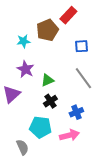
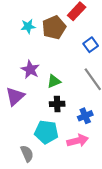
cyan star: (23, 41) -> (28, 26), moved
blue square: (81, 46) -> (91, 45), turned -32
black cross: (50, 101) -> (57, 104), turned 32

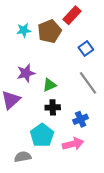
purple star: (30, 69) -> (26, 73), turned 30
cyan pentagon: (46, 132) -> (42, 135), turned 30
gray semicircle: (27, 154) -> (23, 157), turned -77

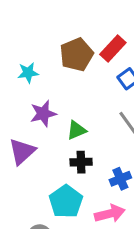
red rectangle: (72, 15) -> (113, 48), moved
cyan star: (24, 30) -> (28, 73), moved

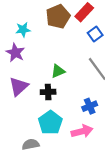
purple star: (43, 114) -> (15, 53), moved, turned -30
black cross: (81, 162) -> (48, 92), moved

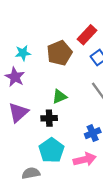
brown pentagon: (58, 17) -> (59, 53), moved

